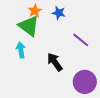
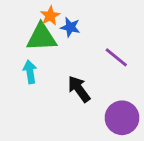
blue star: (59, 13) -> (70, 27), moved
green triangle: (29, 26) -> (42, 37), turned -40

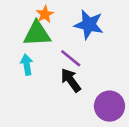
blue star: (70, 27) -> (89, 25), moved, size x1.6
purple line: (116, 57) -> (71, 58), moved

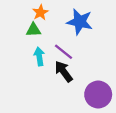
green triangle: (37, 34) -> (33, 30), size x0.6
cyan arrow: (27, 65) -> (39, 56), moved

